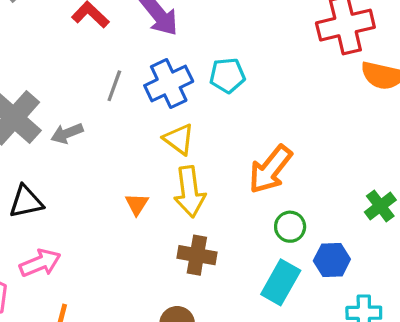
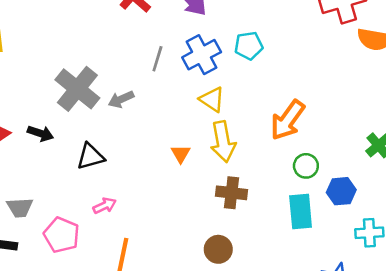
pink arrow: (40, 263) -> (105, 206), size x0.7
cyan rectangle: (281, 282) -> (301, 211), turned -32

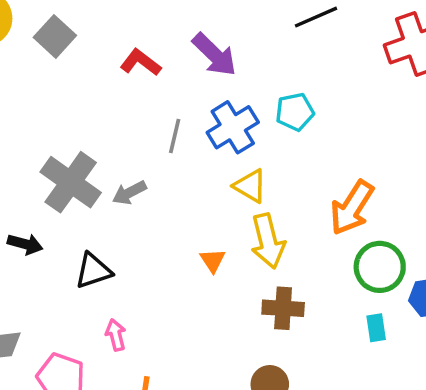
green circle: (306, 166) -> (380, 267), size x1.5
pink arrow: (105, 206) -> (116, 335), turned -75
cyan rectangle: (301, 211) -> (376, 328), size x0.6

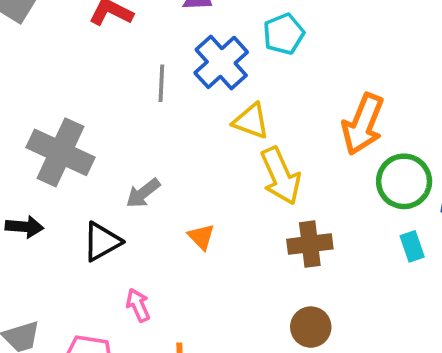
gray arrow: (129, 193) -> (143, 193), moved
orange triangle: (213, 260) -> (201, 237), moved

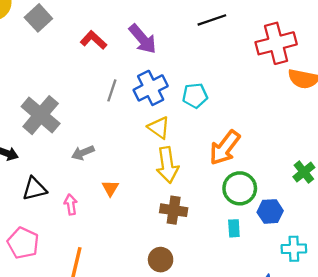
cyan pentagon: (284, 34) -> (195, 96), moved
black triangle: (102, 242) -> (35, 189), moved
pink arrow: (138, 305) -> (71, 204), moved

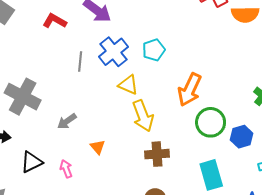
cyan rectangle: (234, 228) -> (211, 175), moved, size x1.8

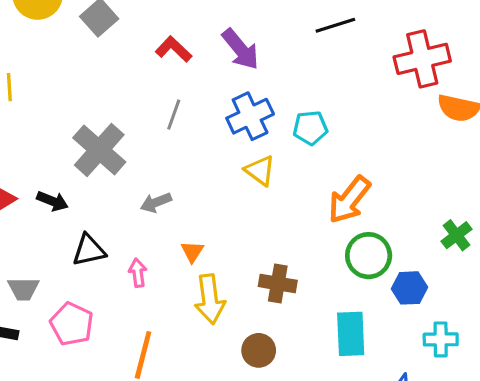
gray line: (80, 61) -> (174, 115), moved
yellow arrow: (143, 116) -> (210, 299), moved

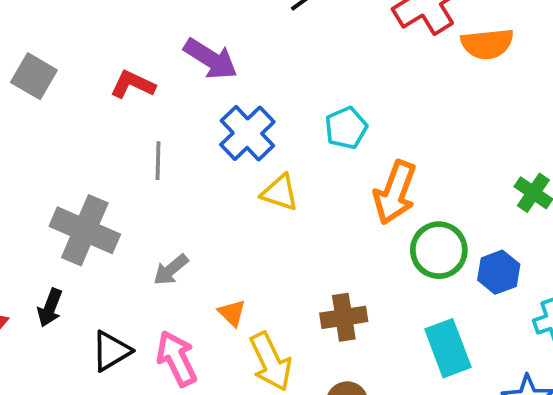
cyan pentagon: (310, 128) -> (346, 128), moved
black arrow: (52, 201) -> (50, 308), turned 108
pink arrow: (138, 273) -> (177, 359), size x1.6

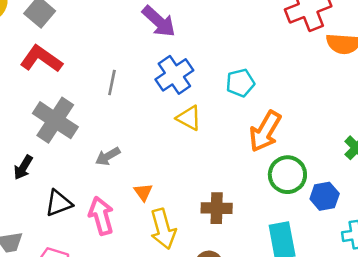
red L-shape: (133, 84) -> (41, 59), moved, size x1.4

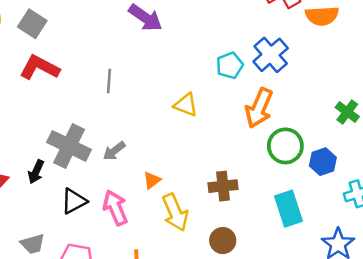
blue cross: (174, 75) -> (271, 55), moved
gray cross: (55, 120) -> (69, 146), moved
orange triangle: (143, 192) -> (152, 180), turned 36

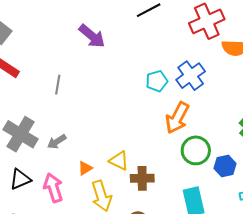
yellow triangle: (186, 105) -> (119, 161), moved

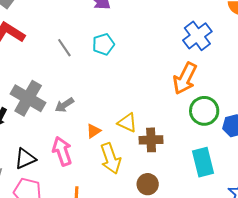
cyan pentagon: (157, 81) -> (103, 44), moved
gray line: (58, 85) -> (64, 48), turned -42
black triangle: (20, 179) -> (25, 159), moved

